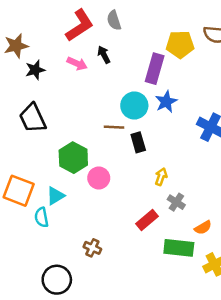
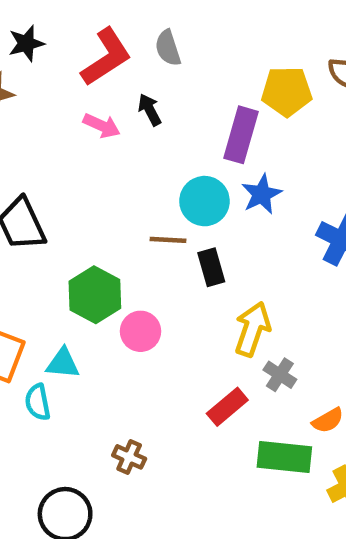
black star: (35, 70) -> (26, 43), moved
yellow arrow: (161, 177) -> (252, 329), size x1.6
cyan triangle: (56, 196) -> (63, 363), turned 36

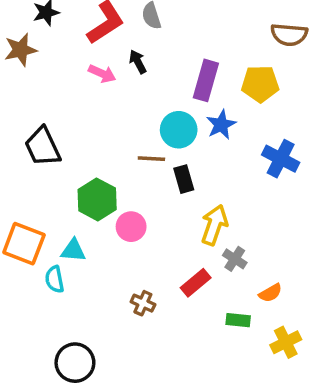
yellow pentagon: (287, 91) -> (260, 84), moved
brown cross: (129, 457) -> (143, 303), moved
green rectangle: (284, 457) -> (238, 320), size x0.6

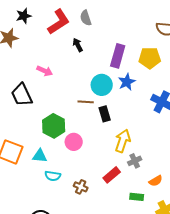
pink arrow: (102, 74) -> (45, 71), moved
gray cross: (235, 259) -> (135, 161), turned 32
cyan semicircle: (55, 279) -> (53, 176), moved, turned -70

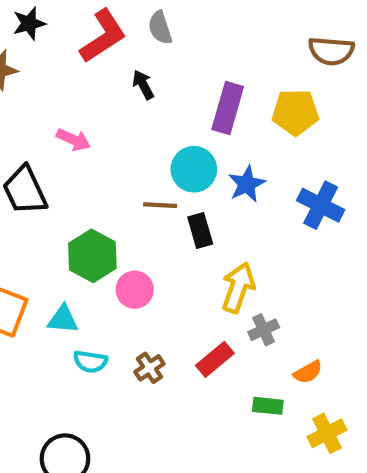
blue star: (127, 82) -> (247, 184), moved
brown cross: (81, 187) -> (149, 368), moved, turned 32

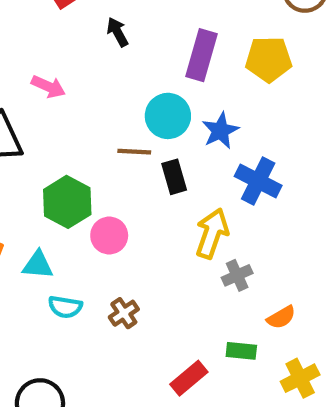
blue cross: (321, 205) -> (258, 181), moved
red rectangle: (215, 359) -> (189, 378), moved

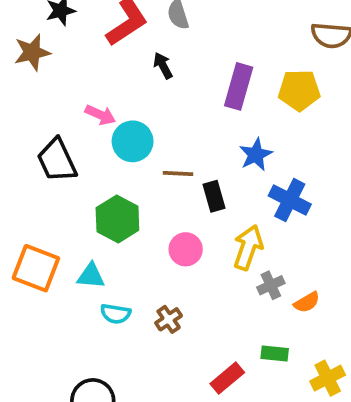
cyan circle: (168, 116) -> (133, 141), moved
pink circle: (109, 236) -> (186, 249), moved
orange semicircle: (281, 317) -> (307, 302), moved

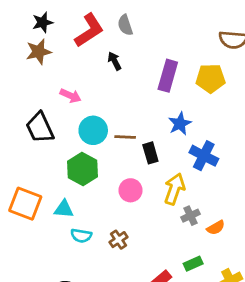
brown star: (32, 52) -> (39, 52), moved
cyan circle: (133, 141) -> (93, 130), moved
green rectangle: (275, 353) -> (193, 264), turned -30

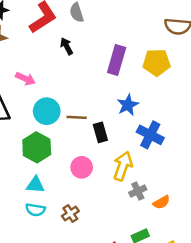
cyan triangle: (64, 209) -> (35, 185), moved

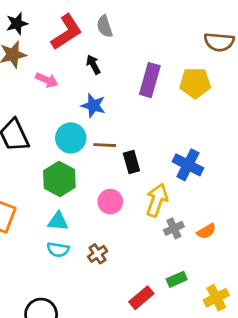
pink arrow: (25, 79) -> (47, 80), moved
blue star: (128, 105) -> (93, 105), moved, turned -30
orange semicircle: (161, 202) -> (206, 231), moved

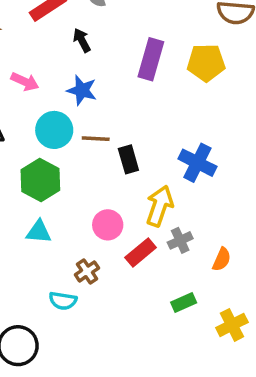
pink arrow: (47, 80) -> (25, 82), moved
pink circle: (110, 202) -> (108, 225), moved
orange semicircle: (206, 231) -> (222, 259), moved, turned -36
cyan semicircle: (58, 250) -> (63, 301), moved
red rectangle: (141, 298) -> (141, 252), moved

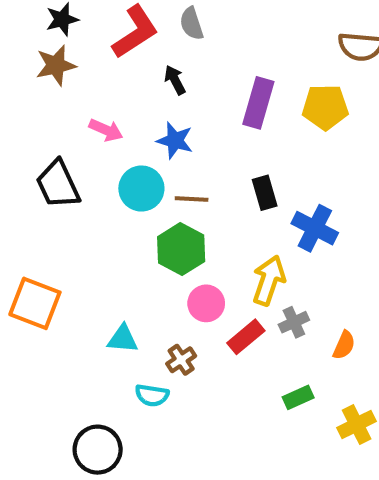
black rectangle: (128, 159) -> (265, 193), moved
green hexagon: (40, 180) -> (181, 249), moved
cyan triangle: (39, 232) -> (123, 339), moved

